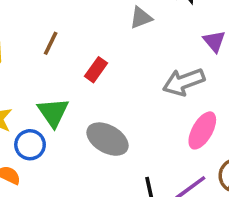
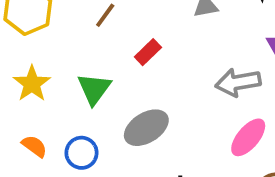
gray ellipse: (107, 139) -> (146, 128), turned -72
blue circle: (30, 145) -> (81, 153), moved

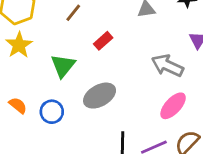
gray arrow: (238, 82) -> (167, 66), turned 32
yellow star: (32, 84) -> (19, 45), moved

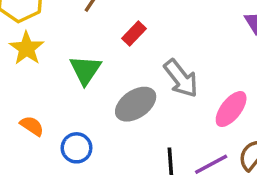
gray arrow: (167, 66) -> (181, 78), moved, turned -148
blue circle: (52, 112) -> (77, 148), moved

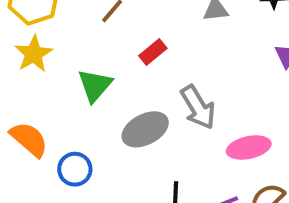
pink ellipse: (231, 109) -> (249, 148), turned 33
orange semicircle: (32, 126) -> (29, 139), size x1.5

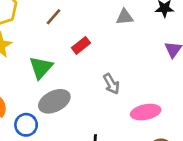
gray arrow: (198, 107) -> (111, 84), size x0.7
gray ellipse: (145, 129) -> (54, 101), moved

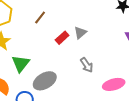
gray triangle: (125, 17) -> (80, 33), moved, turned -32
green triangle: (41, 68) -> (21, 64), moved

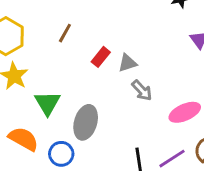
gray triangle: (80, 33) -> (127, 63), moved, turned 32
gray ellipse: (45, 81) -> (86, 122), turned -35

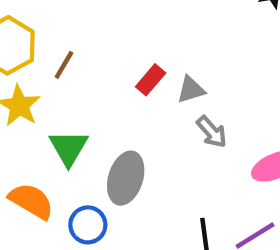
brown line: (65, 33) -> (64, 65), moved

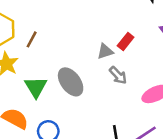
red rectangle: (151, 80) -> (126, 42), moved
gray ellipse: (126, 178) -> (71, 82), moved, turned -52

